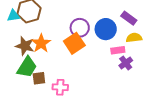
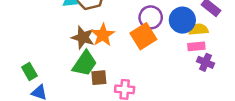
yellow semicircle: (134, 38) -> (198, 29), moved
purple cross: (126, 63) -> (206, 62), turned -32

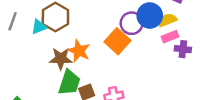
purple circle: (151, 17) -> (132, 23), moved

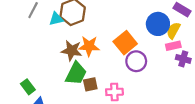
yellow semicircle: (167, 20) -> (173, 30), turned -49
purple circle: (132, 23) -> (136, 61), moved
orange star: (79, 51) -> (89, 46), turned -30

